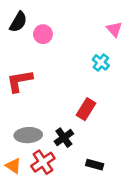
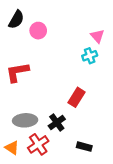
pink triangle: (114, 29) -> (97, 36), moved
cyan cross: (101, 62) -> (90, 56), turned 32

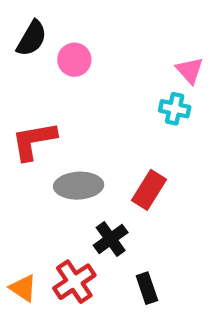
cyan cross: (90, 56) -> (175, 109), turned 32
gray ellipse: (25, 120) -> (79, 186), moved
black rectangle: (84, 147) -> (147, 288), moved, turned 56

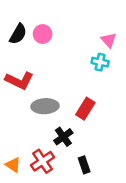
black semicircle: (32, 38) -> (18, 34), moved
red L-shape: (34, 141) -> (19, 80), turned -144

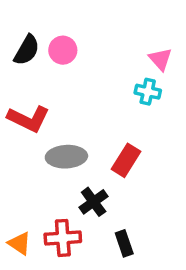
red cross: (43, 161) -> (63, 238), turned 30

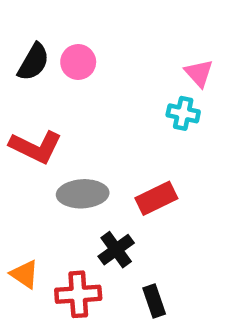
red rectangle: (126, 160) -> (156, 198), turned 32
orange triangle: (19, 243) -> (25, 274), moved

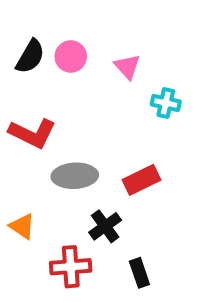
pink triangle: (199, 73) -> (127, 67), moved
orange triangle: (25, 274) -> (22, 226), moved

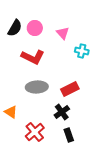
red L-shape: (32, 133) -> (33, 57), moved
black cross: (105, 226) -> (62, 112), moved
red cross: (71, 267) -> (35, 132), turned -36

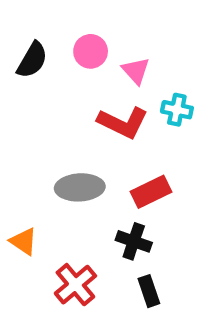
pink circle: (35, 28) -> (91, 51), moved
red L-shape: (33, 57) -> (123, 123), moved
black cross: (62, 112) -> (134, 241), turned -35

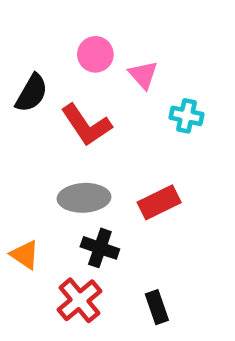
black semicircle: (32, 60) -> (32, 93), moved
red L-shape: (123, 123) -> (86, 125), moved, turned 30
black cross: (134, 241) -> (100, 248), moved

